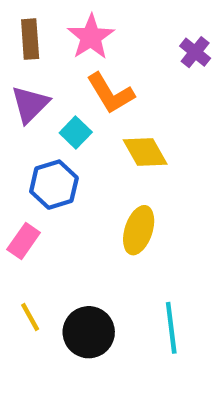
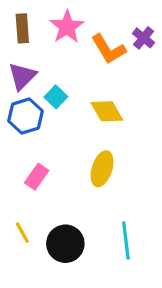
orange L-shape: (110, 93) -> (108, 49), moved
blue hexagon: (54, 185) -> (25, 116), moved
pink rectangle: (24, 241) -> (37, 177), moved

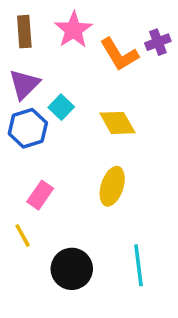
purple cross: (144, 38) -> (158, 42), turned 30
yellow line: (22, 233) -> (23, 235), moved

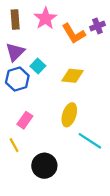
yellow diamond: (117, 123) -> (73, 76), turned -55
cyan line: (139, 265) -> (90, 141), moved, turned -50

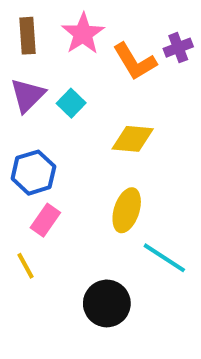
cyan square: (38, 66) -> (71, 103), moved
blue hexagon: (17, 79) -> (33, 173), moved
black circle: (44, 166) -> (107, 303), moved

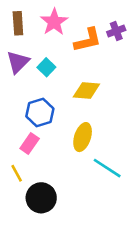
orange L-shape: (135, 61) -> (88, 40), turned -72
blue hexagon: (33, 173) -> (40, 112), moved
black circle: (107, 303) -> (41, 198), moved

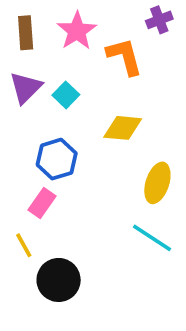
purple cross: (116, 31) -> (159, 20), moved
orange L-shape: (88, 40) -> (124, 57), turned -92
yellow ellipse: (83, 137) -> (157, 183), moved

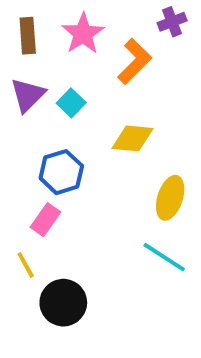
orange L-shape: (124, 57) -> (135, 61), turned 60

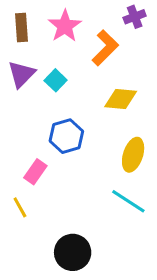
yellow diamond: (133, 138) -> (121, 99), moved
blue hexagon: (61, 172) -> (66, 136), moved
black circle: (63, 303) -> (73, 252), moved

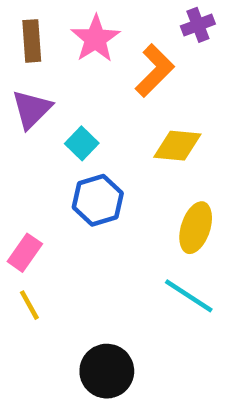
cyan square: (56, 80) -> (82, 143), moved
pink rectangle: (35, 172) -> (25, 253), moved

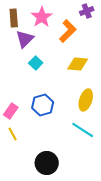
purple triangle: (32, 109) -> (25, 39), moved
blue hexagon: (98, 200) -> (43, 105), moved

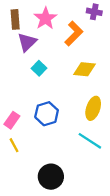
purple cross: (87, 11) -> (94, 12), turned 32

